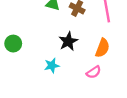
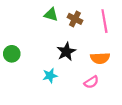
orange semicircle: (102, 48) -> (100, 58), turned 66

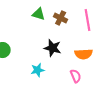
black star: (66, 52) -> (53, 48), turned -30
pink semicircle: (91, 82) -> (76, 76), turned -80

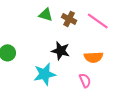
pink line: (88, 20) -> (98, 21), turned -45
cyan star: (38, 70) -> (45, 74), size x1.5

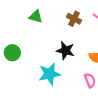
green triangle: (46, 15) -> (36, 17), moved

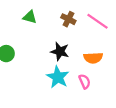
cyan star: (50, 74) -> (58, 77), moved, turned -30

